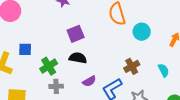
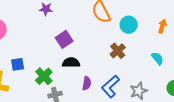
brown cross: (132, 66) -> (118, 51), moved
purple semicircle: (89, 81) -> (87, 83), turned -40

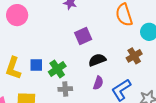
black semicircle: (71, 63) -> (97, 60), moved, turned -30
blue square: (18, 64) -> (36, 65), moved

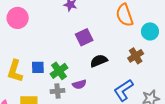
purple semicircle: (98, 83) -> (79, 84), moved, turned 56
gray cross: (65, 89) -> (58, 91), moved

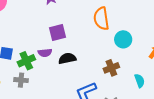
brown cross: (136, 56) -> (111, 68), moved
purple semicircle: (79, 84) -> (45, 53), moved

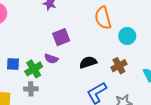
purple semicircle: (45, 53) -> (51, 59), turned 32
black semicircle: (67, 58) -> (88, 62), moved

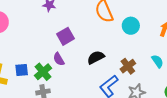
purple semicircle: (51, 59) -> (59, 59), turned 48
brown cross: (119, 66) -> (128, 66), moved

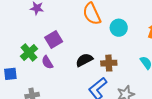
brown cross: (128, 66) -> (109, 63), moved, turned 35
green cross: (43, 72) -> (29, 52), moved

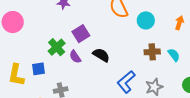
black semicircle: (84, 60) -> (101, 55), moved, turned 60
brown cross: (109, 63) -> (152, 52), moved

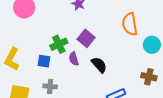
purple square: (81, 34) -> (86, 38), turned -36
blue square: (38, 69) -> (44, 61), moved

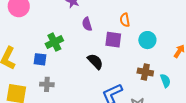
orange semicircle: (130, 24) -> (125, 20), size x0.6
purple square: (86, 38) -> (113, 40), moved, turned -30
purple semicircle: (74, 59) -> (87, 24), moved

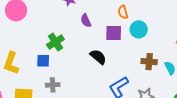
cyan circle: (147, 40) -> (139, 29), moved

